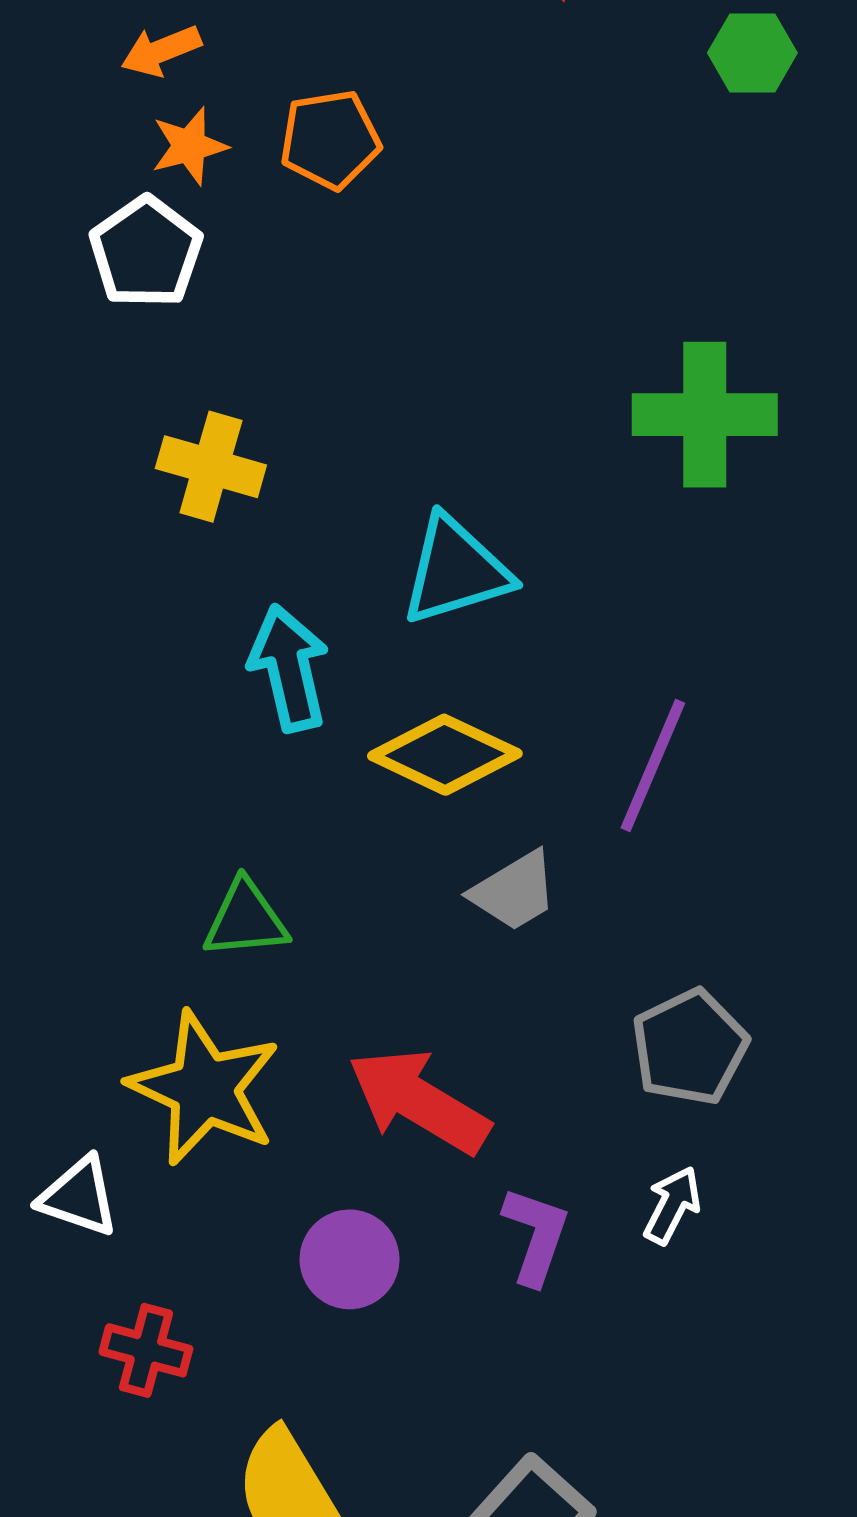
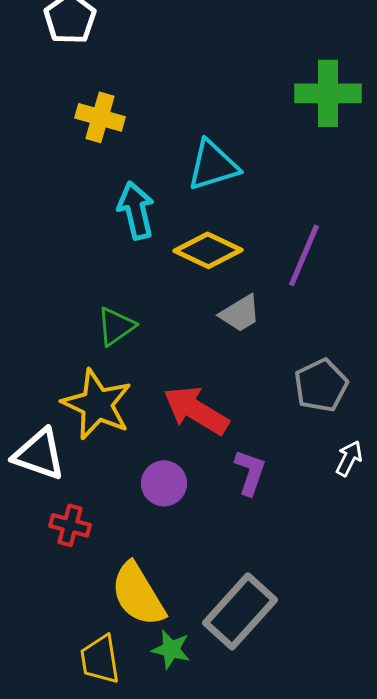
green triangle: (246, 919) -> (116, 326), turned -30
white triangle: (79, 1197) -> (39, 454), size x1.4
white arrow: (672, 1205) -> (349, 458), moved

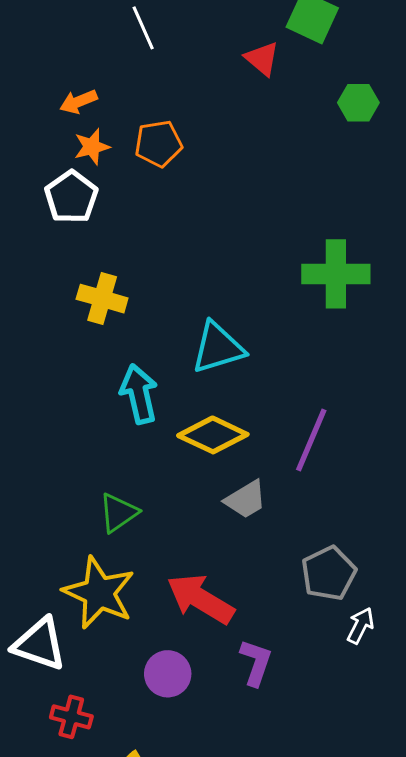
white arrow: (349, 458) -> (360, 626), moved

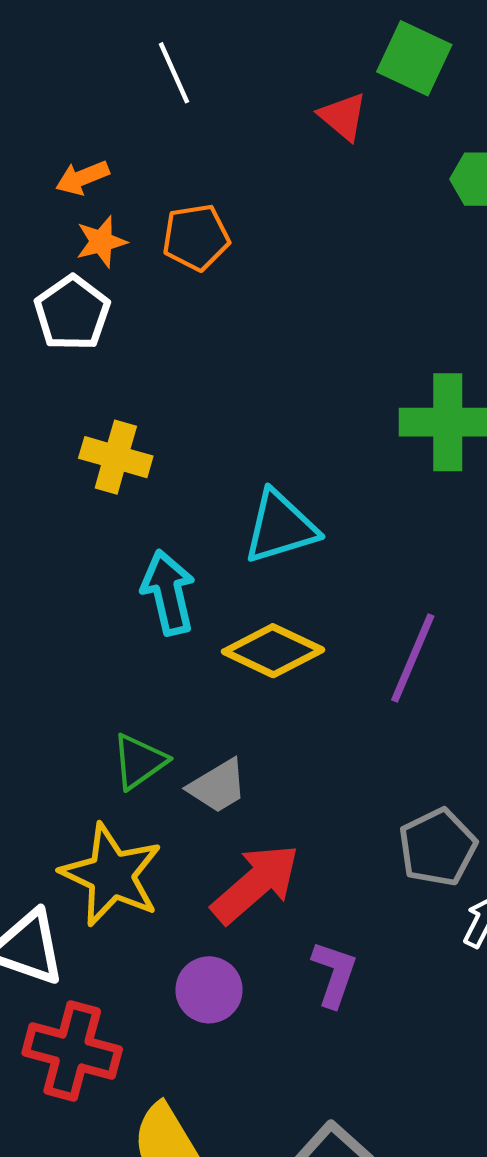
gray trapezoid: (246, 500) -> (218, 786), moved
red arrow: (200, 599) -> (256, 884), turned 108
red cross: (71, 717) -> (72, 1051), size x1.6

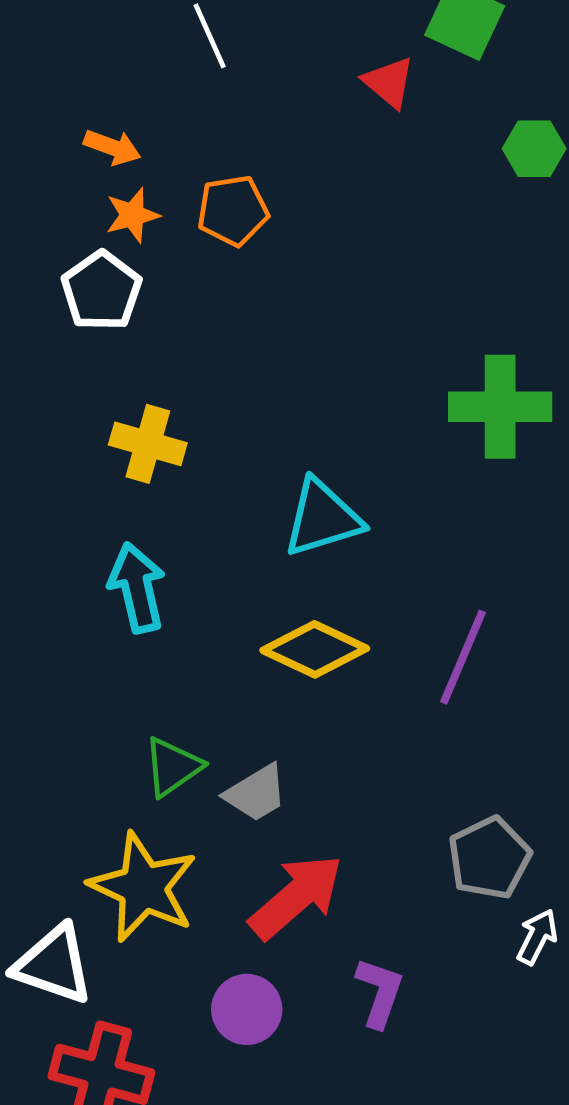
orange arrow: (82, 178) -> (112, 147), turned -138
cyan arrow: (168, 592) -> (137, 588), moved

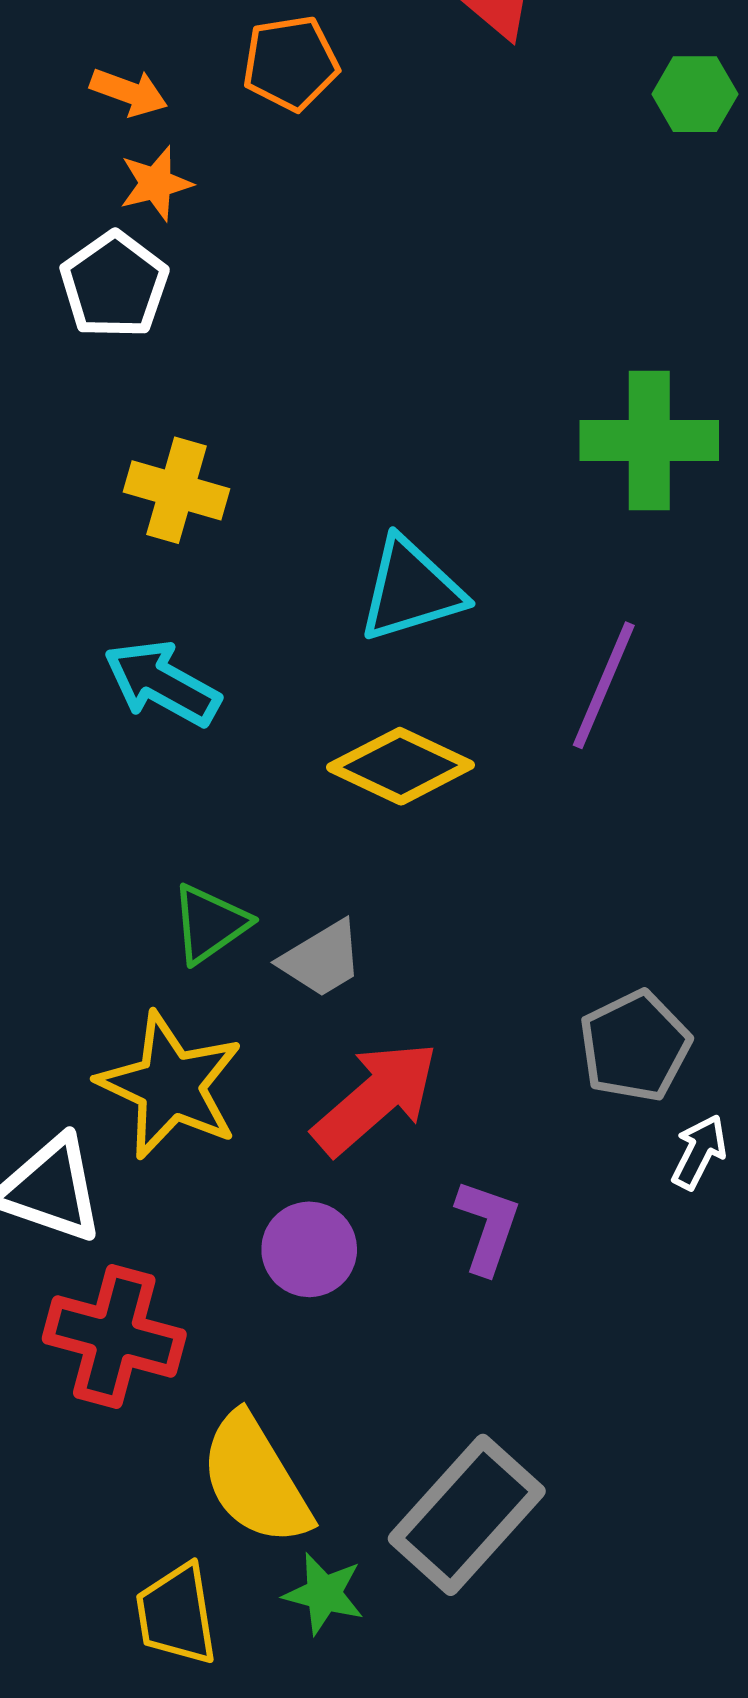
orange pentagon: (233, 211) -> (291, 63), moved
cyan arrow: (137, 588) -> (162, 683), turned -48
purple line: (463, 657) -> (604, 685), moved

